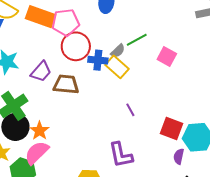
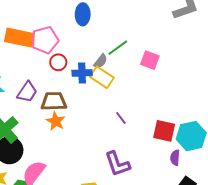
red circle: (76, 46) -> (58, 62), size x0.6
orange star: (40, 131) -> (56, 121), moved

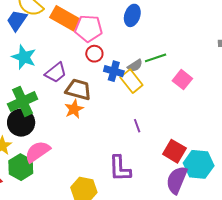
purple semicircle: (175, 158) -> (177, 180), size x1.8

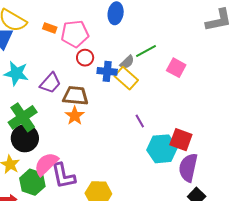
orange rectangle: (65, 18) -> (50, 28), size x0.5
cyan hexagon: (199, 164) -> (162, 149), moved
purple L-shape: (120, 168) -> (63, 176), moved

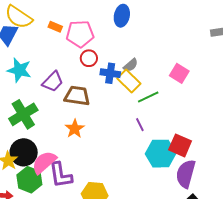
green line: (146, 51) -> (148, 97), moved
orange star: (75, 116) -> (75, 129), moved
black circle: (25, 138) -> (24, 152), moved

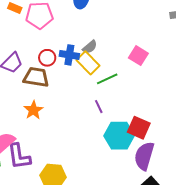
red circle: (89, 58) -> (47, 58), moved

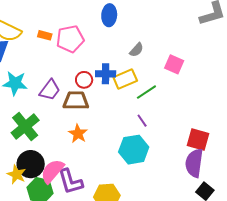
gray semicircle: (90, 47) -> (136, 50), moved
yellow rectangle: (88, 63) -> (125, 79), turned -60
red square: (139, 128) -> (198, 140), moved
cyan hexagon: (119, 136) -> (134, 150), moved

